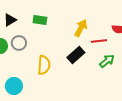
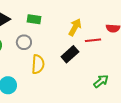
gray circle: (19, 43) -> (24, 42), moved
green arrow: (107, 61) -> (101, 81), moved

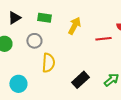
yellow arrow: (75, 27) -> (74, 26), moved
black rectangle: (70, 54) -> (80, 80), moved

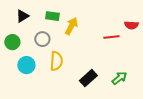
yellow arrow: (74, 26) -> (71, 26), moved
cyan circle: (18, 84) -> (26, 65), moved

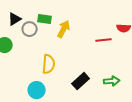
gray circle: (42, 39) -> (30, 29), moved
cyan circle: (26, 65) -> (37, 90), moved
green arrow: (119, 78) -> (112, 81), turned 35

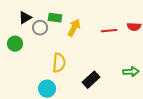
red line: (104, 40) -> (109, 31), moved
green arrow: (112, 81) -> (131, 72), moved

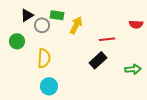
red line: (109, 31) -> (107, 39), moved
yellow semicircle: (59, 63) -> (44, 58), moved
black rectangle: (91, 80) -> (98, 60), moved

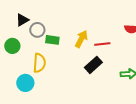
green rectangle: (57, 15) -> (52, 40), moved
yellow arrow: (76, 25) -> (81, 39), moved
cyan circle: (49, 86) -> (25, 83), moved

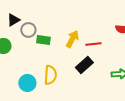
yellow semicircle: (39, 63) -> (50, 75), moved
cyan circle: (25, 83) -> (27, 83), moved

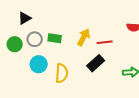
gray circle: (28, 30) -> (35, 39), moved
cyan circle: (27, 83) -> (39, 64), moved

